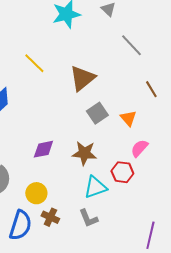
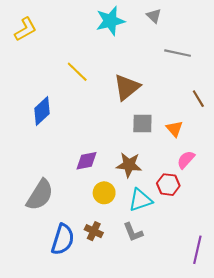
gray line: (131, 45) -> (178, 53), turned -35
gray square: (97, 113) -> (142, 123), turned 35
yellow circle: (36, 193) -> (104, 193), moved

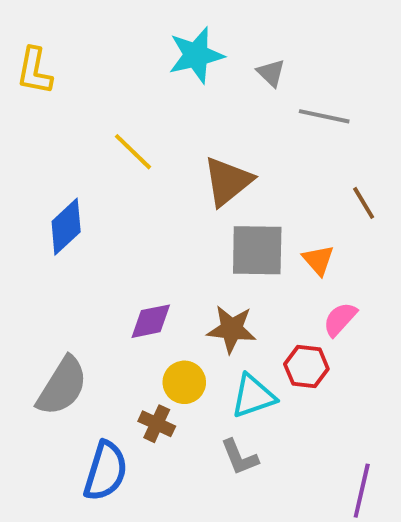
gray triangle: (154, 16) -> (271, 73), moved
yellow L-shape: (25, 29) -> (35, 71), turned 130
gray square: (142, 123) -> (257, 250), size x1.4
brown cross: (94, 231) -> (157, 424), moved

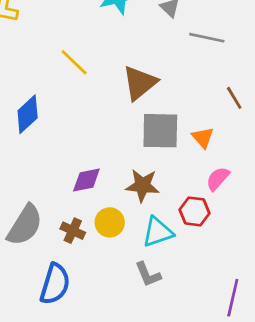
brown cross: (157, 424) -> (73, 231), moved

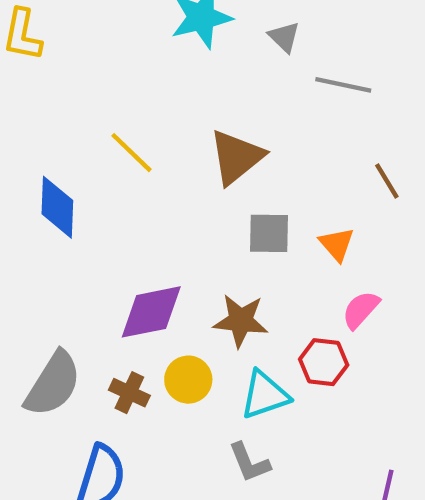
yellow line: (74, 62) -> (132, 153), moved
blue diamond: (28, 114) -> (57, 207), turned -45
gray square: (160, 131) -> (269, 233), size x0.7
purple diamond: (86, 180) -> (151, 312), size x1.4

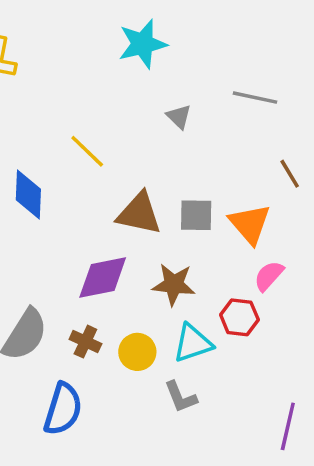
gray triangle: (284, 37) -> (179, 117), moved
brown triangle: (236, 157) -> (139, 214), moved, turned 51
orange triangle: (337, 244) -> (250, 224), size x1.5
yellow circle: (188, 380) -> (137, 352), moved

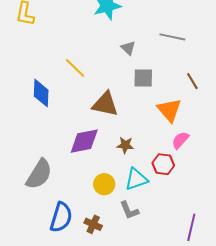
gray square: (196, 215) -> (143, 78), moved
brown star: (174, 284) -> (125, 145), size x0.7
brown cross: (85, 342) -> (93, 224), moved

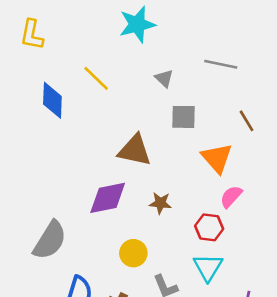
yellow line: (75, 68) -> (96, 78), moved
blue diamond: (41, 93) -> (52, 100), moved
cyan triangle: (136, 179) -> (208, 267), moved, turned -40

